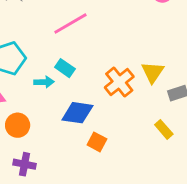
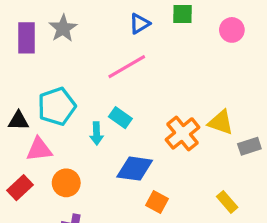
yellow triangle: (153, 72) -> (221, 122), turned -45
cyan arrow: (44, 82) -> (96, 133), turned 90
yellow rectangle: (164, 129) -> (227, 202), moved

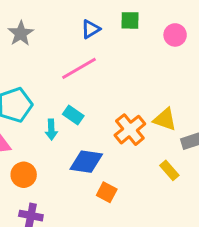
yellow rectangle: (227, 202) -> (169, 170), moved

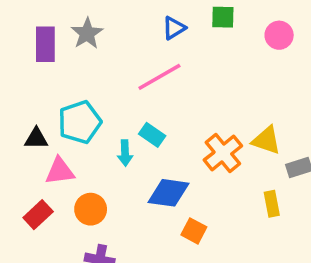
yellow rectangle: (169, 170) -> (272, 204), turned 30

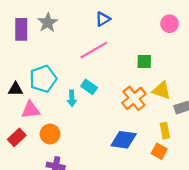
green square: (223, 17) -> (144, 62), moved
blue diamond: (169, 193) -> (124, 140), moved
orange square: (194, 231) -> (159, 151), moved

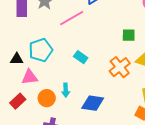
pink line: (94, 50) -> (72, 18), moved
cyan arrow: (72, 98) -> (66, 90), moved
blue diamond: (124, 140) -> (93, 103), moved

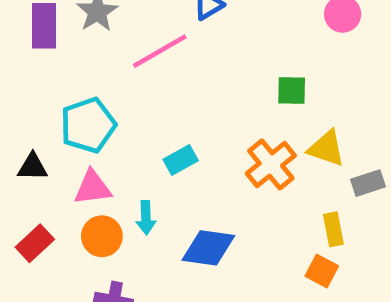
cyan rectangle: (81, 57) -> (181, 160), moved, turned -64
black triangle: (17, 59) -> (32, 167), moved
pink triangle: (30, 77) -> (93, 188), moved

